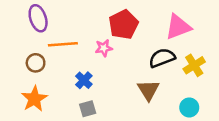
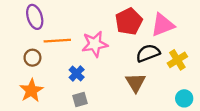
red pentagon: (124, 24) -> (129, 21), moved
pink star: (104, 48) -> (95, 44), size x1.6
cyan circle: (189, 107) -> (184, 98), moved

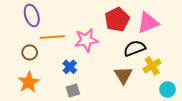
yellow cross: (177, 60) -> (152, 66), moved

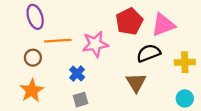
yellow cross: (152, 66) -> (185, 62), moved, turned 30

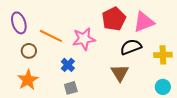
purple ellipse: (35, 17) -> (19, 23), moved
orange line: (58, 41) -> (51, 36), turned 30

